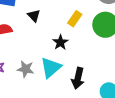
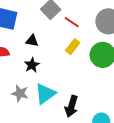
black triangle: (34, 16) -> (32, 41), turned -40
black star: (60, 42) -> (32, 65), moved

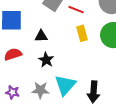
yellow rectangle: (73, 47) -> (82, 33), turned -42

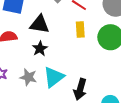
black triangle: (41, 36) -> (40, 24), size x1.5

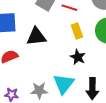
black star: (40, 49) -> (78, 57), moved

